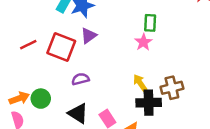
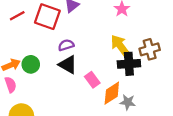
yellow arrow: (140, 83) -> (120, 46), size x1.5
black triangle: (78, 113) -> (68, 65), moved

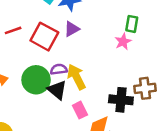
yellow arrow: (120, 46) -> (76, 77), moved
green circle: (31, 64) -> (36, 80), moved, size x1.5

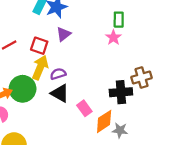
red square: (44, 37) -> (39, 46), size x0.7
yellow arrow: (76, 77) -> (40, 67), moved, turned 60
green circle: (36, 80) -> (23, 89), moved

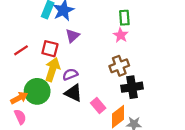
brown cross: (141, 78) -> (119, 66), moved

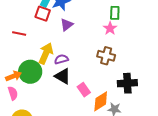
red square: (50, 49) -> (43, 14), moved
red line: (21, 50) -> (19, 33), turned 40
brown cross: (119, 66) -> (106, 56), turned 30
black cross: (132, 87) -> (127, 83), moved

